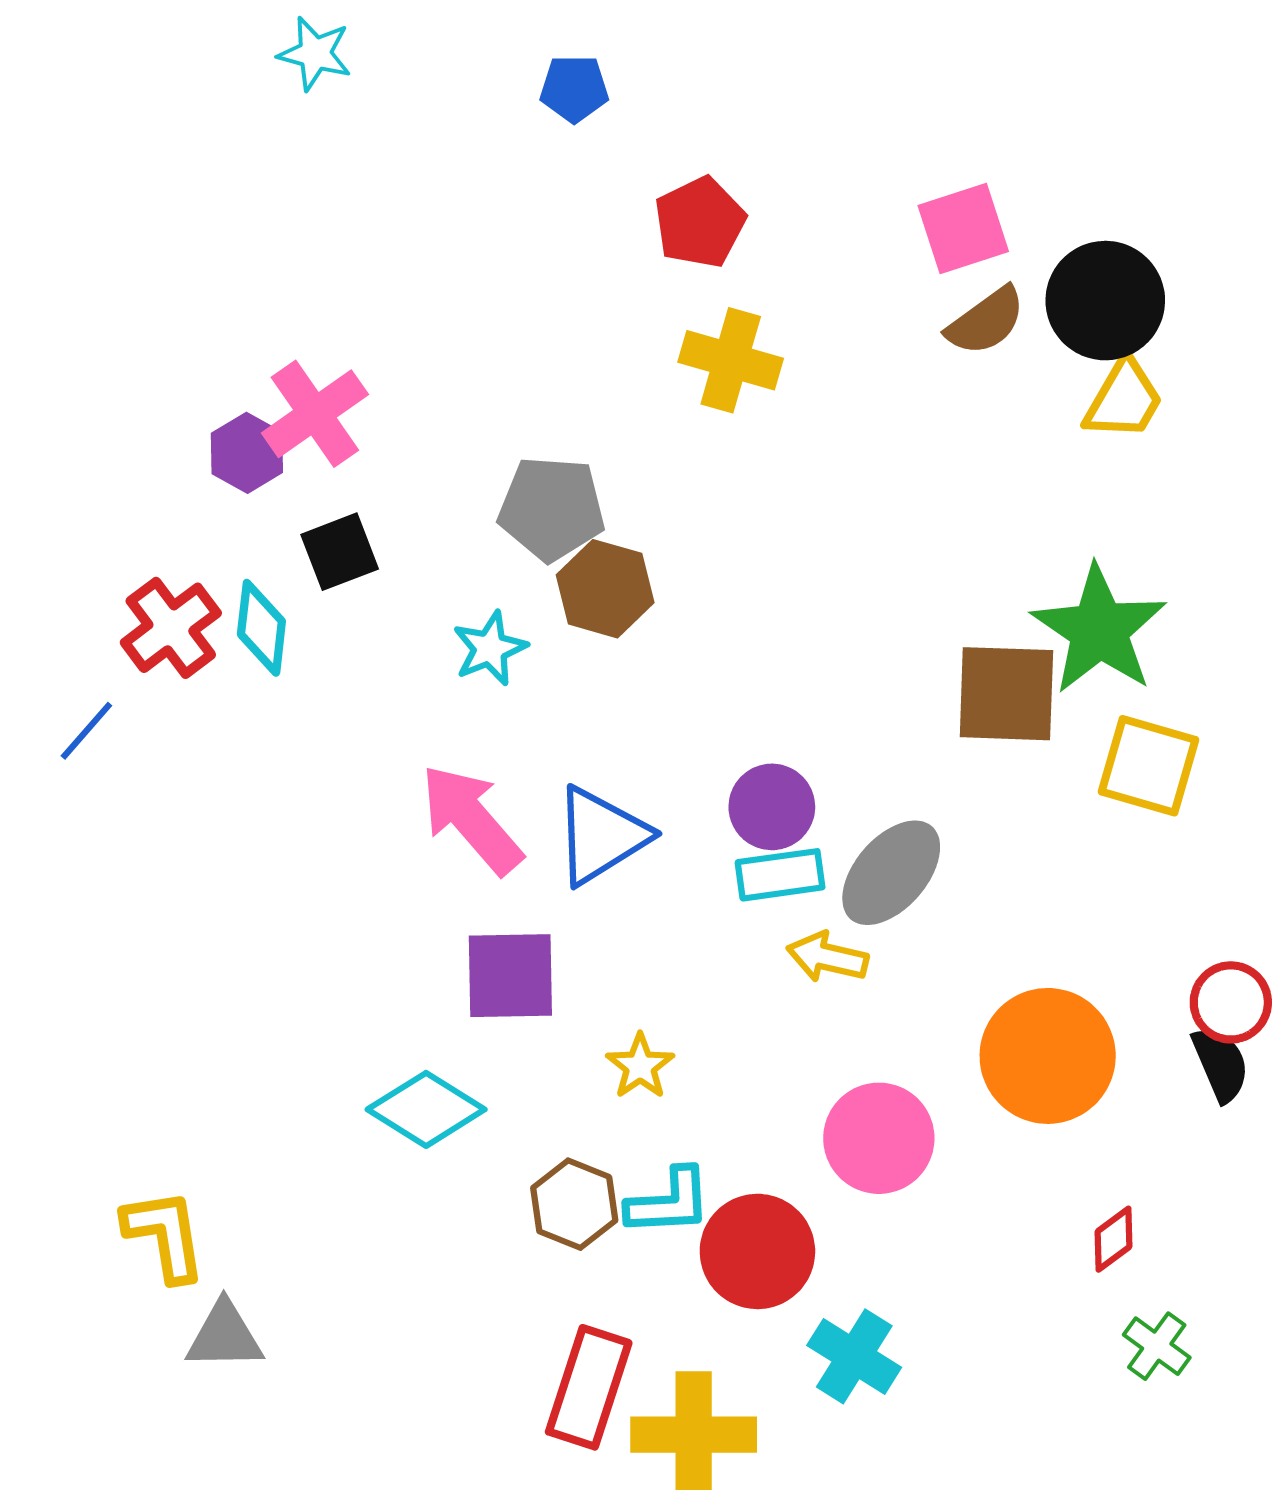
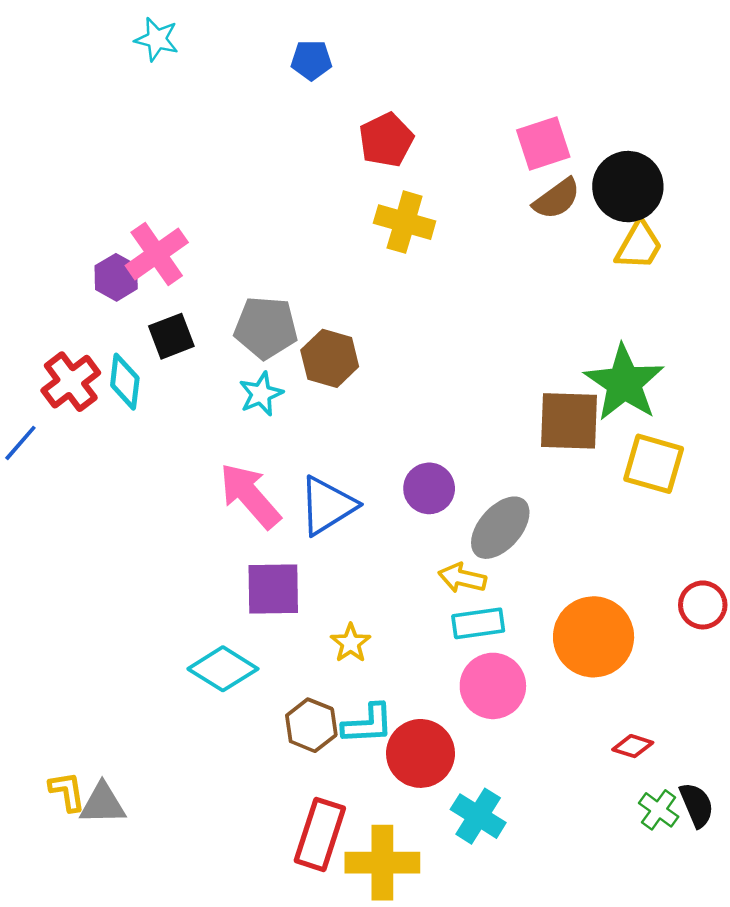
gray pentagon: (552, 508) -> (266, 328), moved
cyan rectangle: (780, 875) -> (478, 623), moved
black semicircle: (1221, 1064) -> (697, 805), moved
yellow L-shape: (165, 1235) -> (67, 791), moved, size x0.7
red diamond: (1113, 1239) -> (633, 746), turned 54

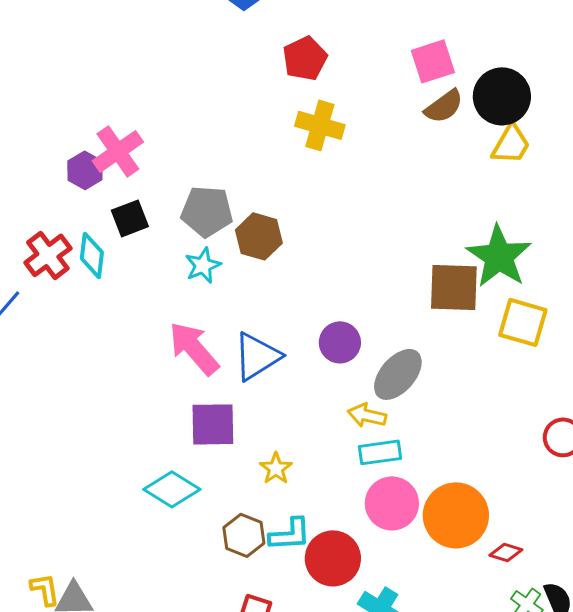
orange circle: (594, 637) -> (456, 515), moved

